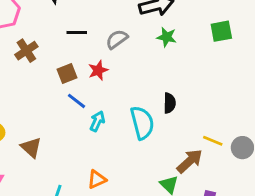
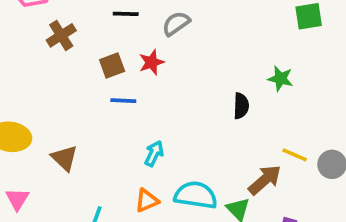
green star: (167, 37) -> (280, 79), moved
blue line: (77, 101) -> (123, 101), turned -36
cyan arrow: (97, 121) -> (154, 153), moved
cyan semicircle: (142, 123) -> (196, 195), moved, turned -68

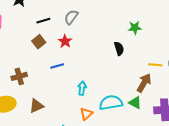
brown cross: (61, 35) -> (19, 76), moved, turned 35
brown square: (112, 65) -> (39, 42), moved
brown triangle: (64, 158) -> (36, 106), turned -49

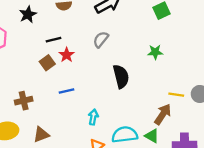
gray semicircle: (71, 17) -> (101, 39), moved
red star: (65, 41) -> (67, 55), moved
black semicircle: (119, 49) -> (121, 76), moved, size x1.5

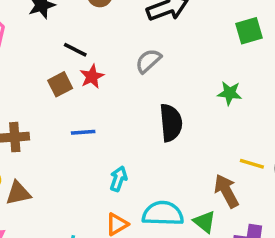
black line: (53, 40) -> (75, 50), turned 32
brown arrow: (163, 114) -> (226, 191), turned -70
brown triangle: (41, 135) -> (18, 193), moved

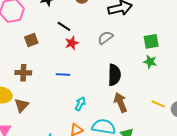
green square: (249, 31) -> (151, 41), moved
brown square: (60, 84) -> (31, 40), moved
brown arrow: (226, 191) -> (120, 102), moved
brown triangle: (18, 193) -> (22, 105), turned -42

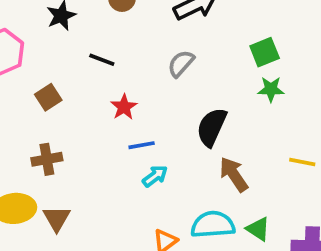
red star: (72, 43) -> (124, 107), moved
blue line: (63, 75) -> (142, 145), moved
black semicircle: (114, 75) -> (212, 127), turned -145
cyan arrow: (80, 104) -> (155, 176), moved, turned 40

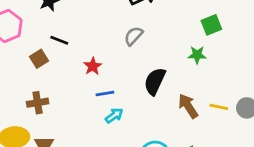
green square: (265, 52) -> (211, 25), moved
black line: (102, 60) -> (59, 40), moved
brown arrow: (234, 174) -> (188, 106), moved

